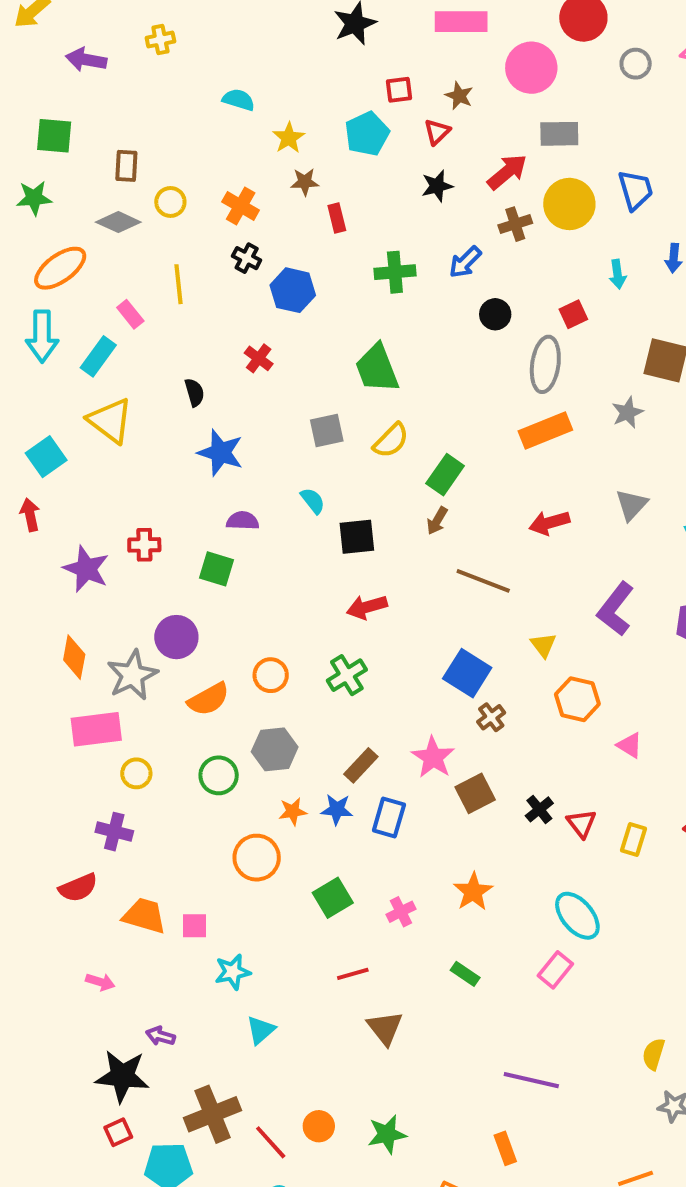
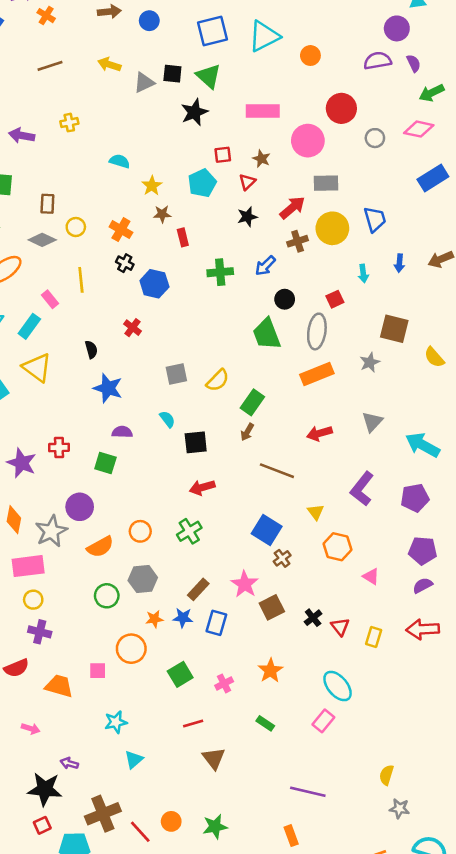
green trapezoid: (377, 368) -> (267, 334), moved
yellow circle: (136, 773) -> (33, 600), moved
pink square: (194, 926) -> (98, 671), moved

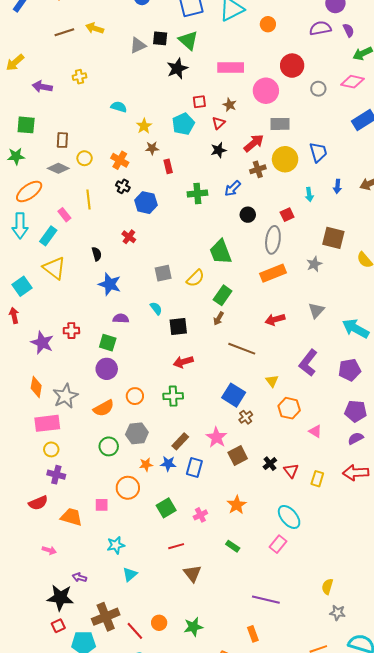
yellow arrow: (109, 65) -> (95, 28), moved
green trapezoid: (267, 334) -> (221, 252), moved
purple circle: (80, 507) -> (107, 369), moved
green cross: (189, 531) -> (173, 396), turned 30

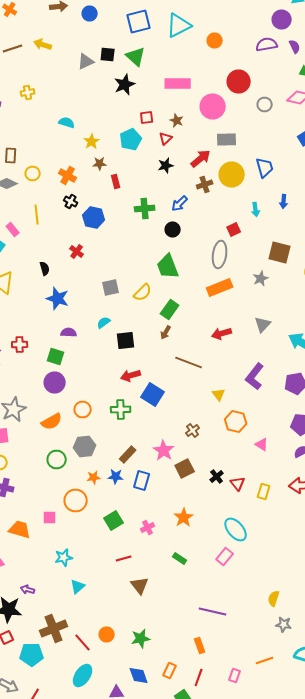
black circle: (248, 215) -> (173, 230), moved
cyan semicircle: (156, 308) -> (104, 322), turned -88
blue square: (234, 395) -> (153, 394), moved

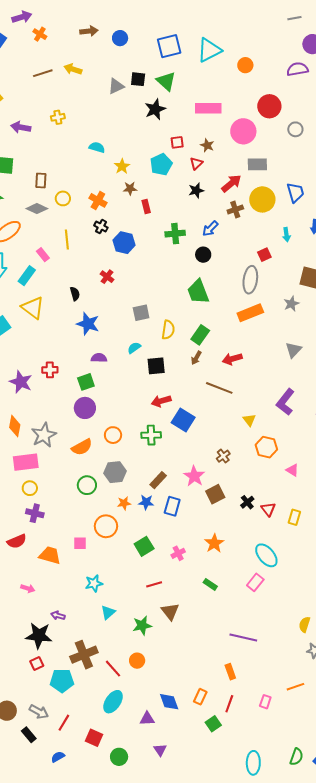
yellow semicircle: (143, 292) -> (168, 330), moved, turned -36
red arrow: (222, 334) -> (232, 359), moved
green square: (56, 356) -> (86, 382), turned -36
green star: (141, 638) -> (142, 626), moved

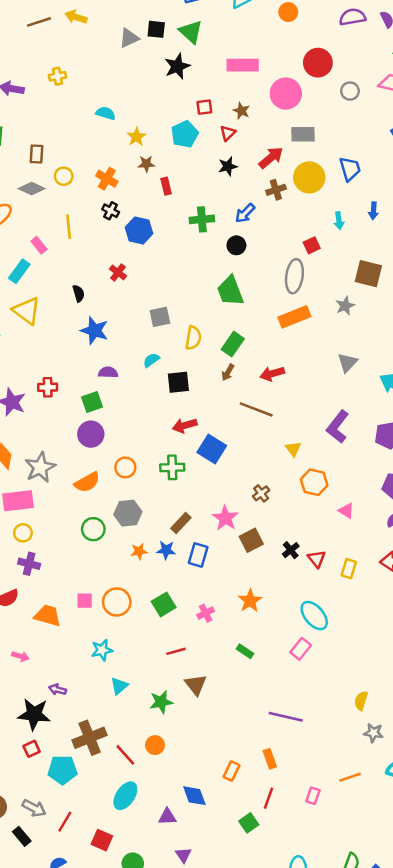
orange circle: (106, 526) -> (117, 602), moved
orange rectangle: (200, 697) -> (231, 771), moved

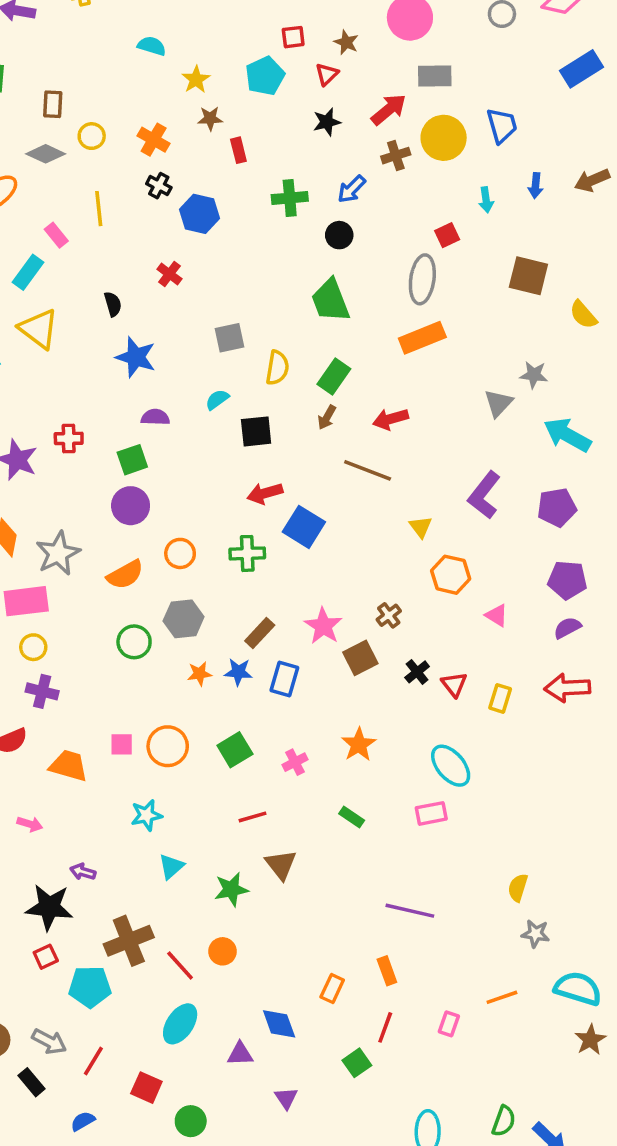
gray star: (345, 306) -> (534, 375), moved, turned 30
brown cross: (261, 493) -> (389, 615), moved
pink rectangle: (301, 649) -> (431, 813), turned 40
purple triangle: (183, 855) -> (286, 1098), moved

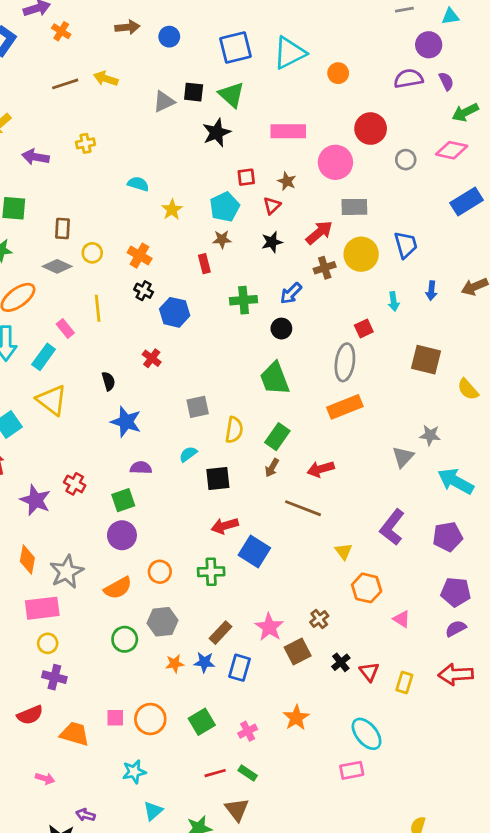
brown star: (210, 118) -> (222, 239), moved
red cross: (69, 438) -> (75, 484), turned 30
green rectangle: (352, 817) -> (248, 773), moved

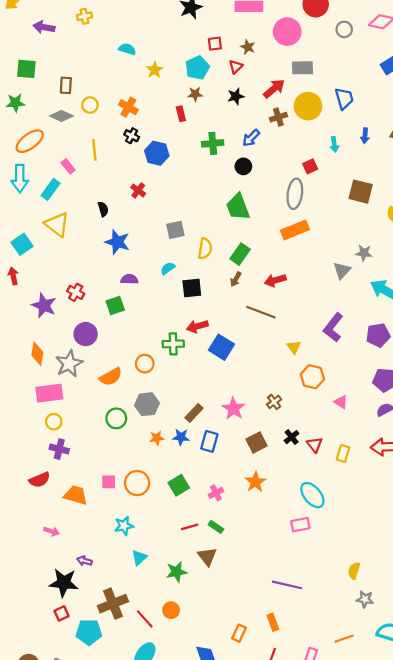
purple circle: (122, 535) -> (86, 334), moved
green cross: (211, 572) -> (173, 344), moved
brown square: (298, 651) -> (257, 442), moved

